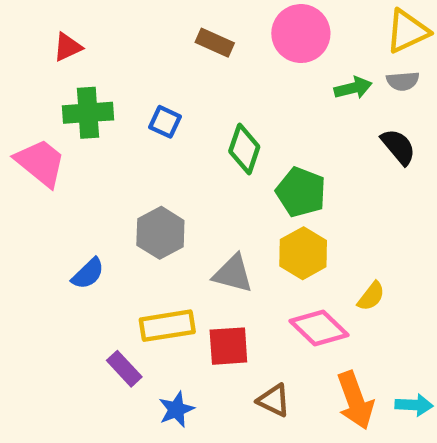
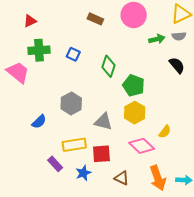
blue star: (176, 409) -> (83, 173), moved

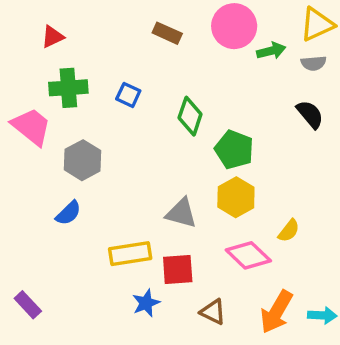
green arrow: (157, 39) -> (271, 51), moved
gray hexagon: (71, 104) -> (82, 160), moved
purple rectangle: (55, 164) -> (28, 305), moved
orange arrow: (158, 178) -> (276, 312), turned 50

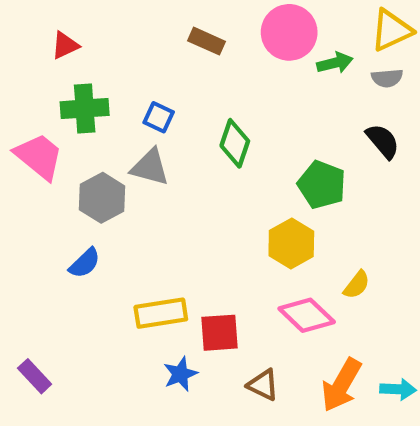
green pentagon: (234, 150) -> (322, 185), moved
gray triangle: (181, 213) -> (150, 167), moved

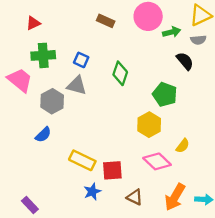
black semicircle: (383, 141) -> (185, 61), moved
yellow rectangle: (161, 313) -> (82, 160), turned 35
purple rectangle: (35, 376) -> (30, 205), moved

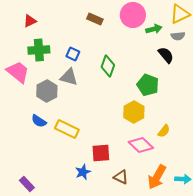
blue semicircle: (43, 135) -> (39, 121), turned 77
yellow rectangle: (82, 160) -> (67, 129), moved

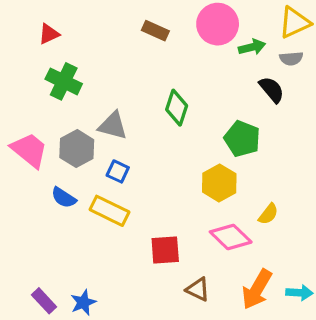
green cross: (39, 50) -> (64, 81), turned 30
blue square: (73, 54) -> (118, 171), moved
pink trapezoid: (18, 72) -> (29, 150), moved
blue star: (83, 172) -> (83, 302), moved

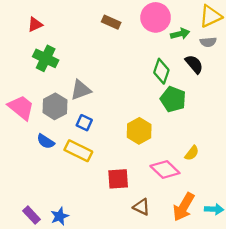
green diamond: (177, 108) -> (161, 71), moved
gray triangle: (113, 126) -> (81, 90), turned -35
yellow hexagon: (219, 183) -> (139, 131), moved

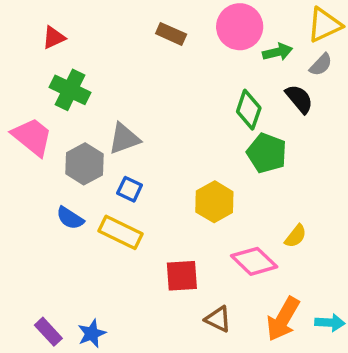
gray semicircle: (208, 42) -> (321, 65), turned -42
pink trapezoid: (21, 107) -> (32, 137), moved

